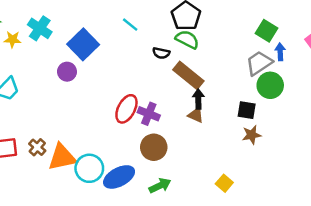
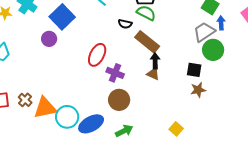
red ellipse: (126, 109) -> (97, 55), moved

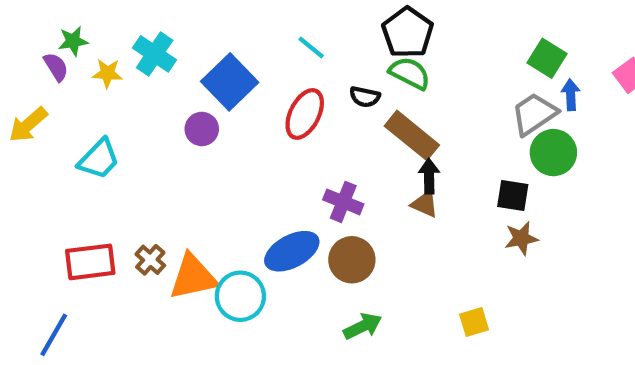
red ellipse: (97, 55) -> (305, 114), moved
blue ellipse: (91, 124) -> (292, 251), moved
yellow square: (176, 129) -> (474, 322), turned 32

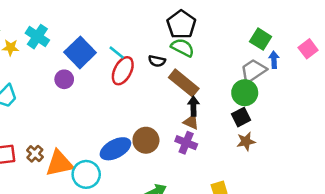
cyan line: (311, 48) -> (117, 52), moved
green circle: (553, 153) -> (245, 93), moved
black square: (513, 195) -> (241, 117), turned -36
purple cross: (343, 202) -> (186, 143), moved
brown circle: (352, 260) -> (146, 140), moved

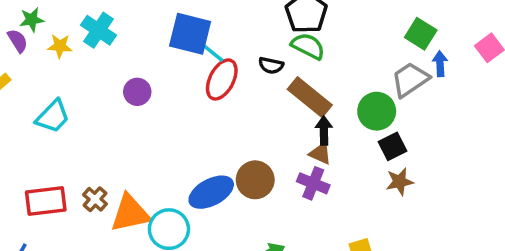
blue square: (80, 52) -> (190, 34), moved, turned -32
green circle: (245, 93) -> (377, 111), moved

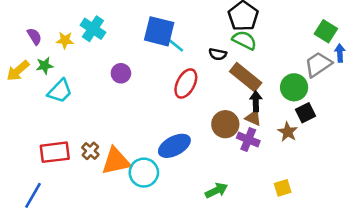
green star: (32, 20) -> (45, 66), moved
red ellipse: (222, 79) -> (186, 83), moved
brown circle: (255, 180) -> (225, 124), moved
brown star: (400, 182) -> (288, 132), moved, turned -30

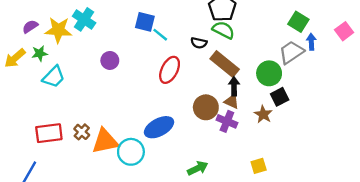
blue square: (159, 31) -> (145, 22), size x0.7
purple semicircle: (34, 36) -> (30, 27), turned -91
yellow star: (65, 40) -> (58, 30), size x1.6

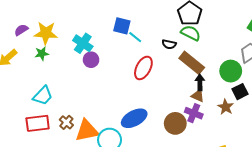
cyan cross: (84, 19) -> (83, 43), moved
green star: (40, 53) -> (42, 54), moved
cyan trapezoid: (54, 77) -> (43, 96), moved
brown circle: (206, 107) -> (175, 123), moved

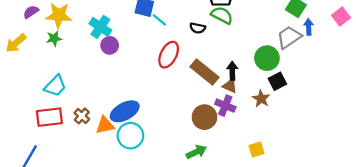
brown rectangle: (192, 63) -> (204, 72), moved
blue ellipse: (134, 118) -> (125, 111), moved
orange triangle: (87, 131) -> (105, 125), size x0.7

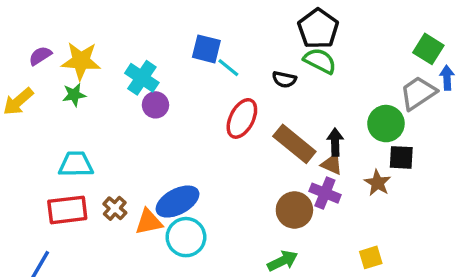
black square: (277, 81) -> (401, 157), turned 30
cyan trapezoid: (55, 86) -> (76, 164), turned -135

